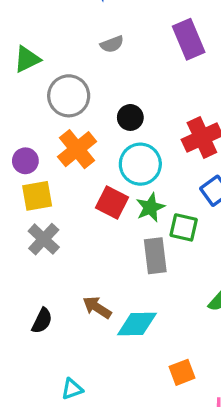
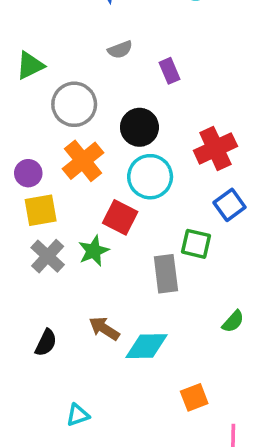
purple rectangle: (189, 39) -> (170, 71), moved, size x0.6
black circle: (130, 117) -> (139, 127), size x1.4
green star: (150, 207) -> (94, 251), moved

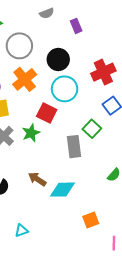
green square: (196, 244) -> (92, 129), turned 30

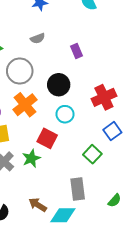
gray semicircle: (47, 13) -> (38, 38), moved
cyan circle: (65, 89) -> (65, 114), size x0.7
gray rectangle: (74, 147) -> (78, 189), moved

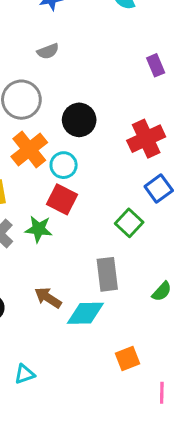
purple rectangle: (77, 51) -> (156, 65), moved
cyan circle: (65, 114) -> (64, 165), moved
green star: (31, 158) -> (39, 229), turned 30

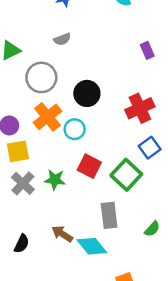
red square: (62, 199) -> (89, 166), moved
green square: (129, 223) -> (126, 175), size x1.4
cyan diamond: (85, 313) -> (92, 246), turned 52

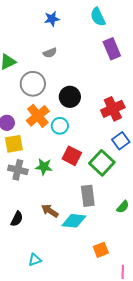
purple rectangle: (147, 50) -> (112, 49), moved, size x1.5
gray cross: (23, 183) -> (18, 170), turned -30
cyan diamond: (92, 246) -> (74, 221), turned -45

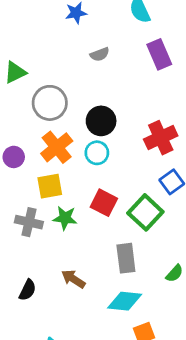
gray semicircle: (50, 53) -> (100, 54), moved
cyan circle: (60, 126) -> (97, 153), moved
yellow square: (14, 144) -> (50, 186), moved
cyan diamond: (74, 221) -> (125, 301), moved

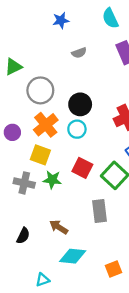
yellow square: (50, 186) -> (40, 155), turned 30
cyan diamond: (125, 301) -> (73, 256), moved

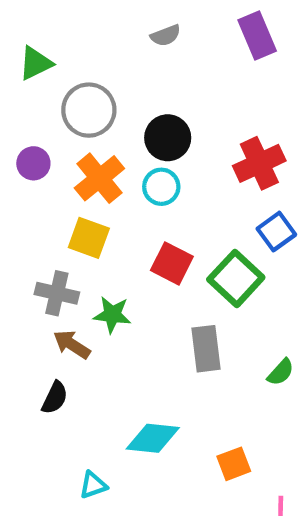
purple circle: (12, 132) -> (33, 163), moved
green star: (52, 180) -> (112, 315), moved
brown arrow: (59, 227) -> (72, 344), moved

